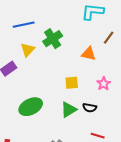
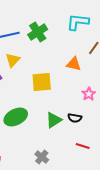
green cross: (53, 39) -> (38, 32), moved
yellow square: (72, 83) -> (42, 82), moved, size x1.5

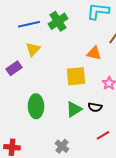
yellow square: (42, 82) -> (76, 76), moved
green ellipse: (16, 117) -> (36, 106), turned -65
red line: (83, 146) -> (103, 135), turned -48

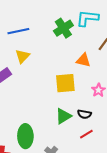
green cross: (58, 21) -> (63, 28), moved
green ellipse: (36, 106) -> (25, 136), moved
red line: (103, 135) -> (86, 134), moved

